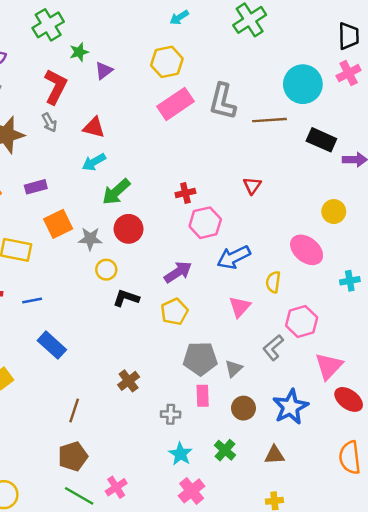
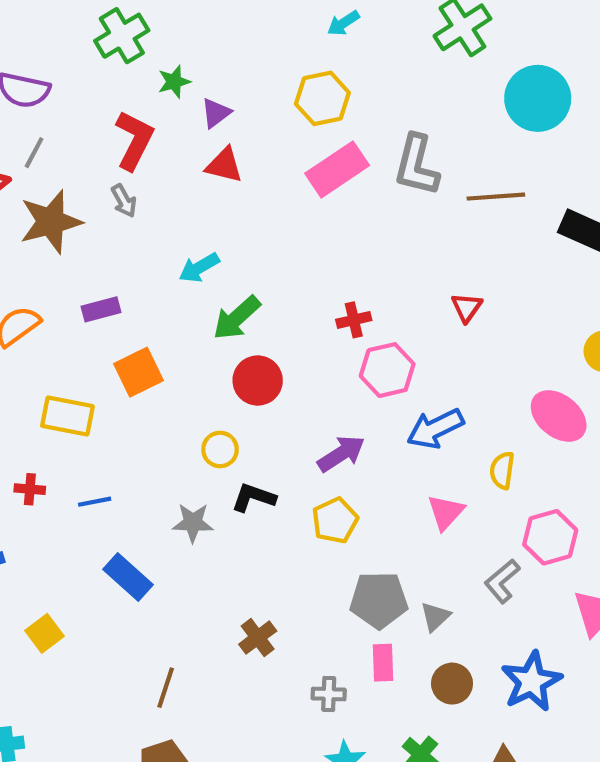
cyan circle: (303, 84) -> (538, 98), moved
red triangle: (94, 127) -> (224, 165), moved
gray star: (90, 239) -> (193, 523), moved

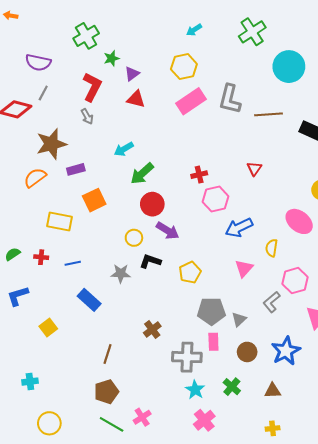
brown star: (51, 222) -> (51, 144), moved
purple arrow: (341, 454) -> (168, 231), moved, turned 65
gray cross: (329, 694) -> (187, 357), size x1.8

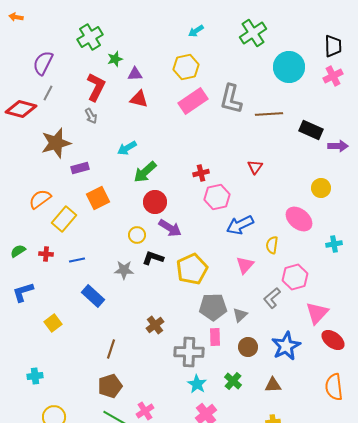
purple semicircle: (38, 62) -> (43, 63), turned 105
purple triangle: (132, 74) -> (135, 74), turned 35
orange semicircle: (35, 178) -> (40, 199), moved
yellow rectangle: (60, 221) -> (64, 219), turned -60
yellow pentagon: (190, 272) -> (192, 269), size x1.4

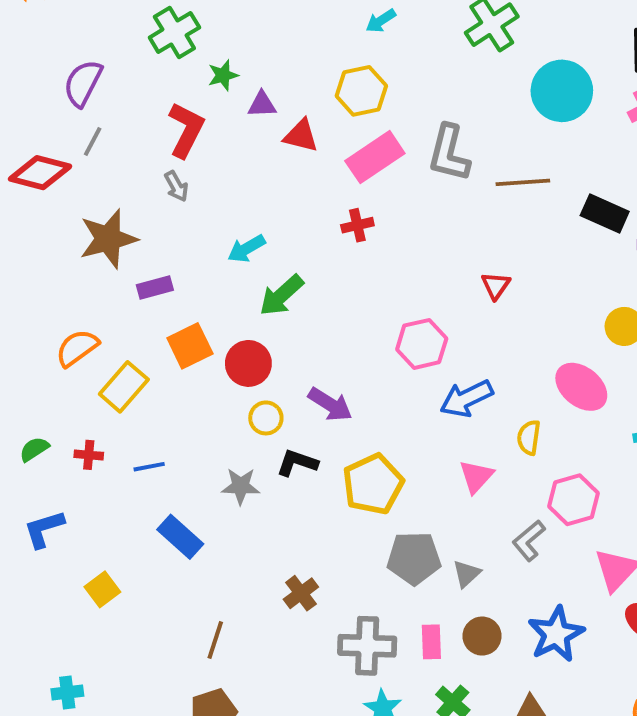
red triangle: (139, 99) -> (301, 136), moved
red cross: (201, 173) -> (357, 225), moved
red circle: (155, 202) -> (248, 363), moved
pink rectangle: (215, 337) -> (431, 642), moved

